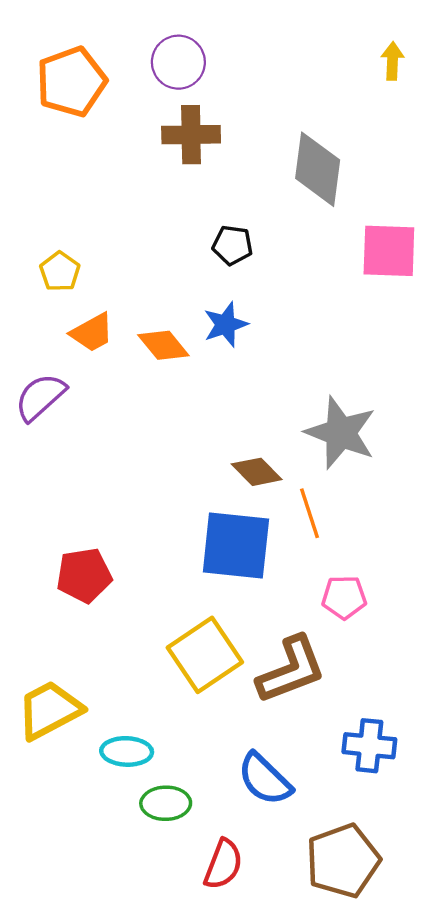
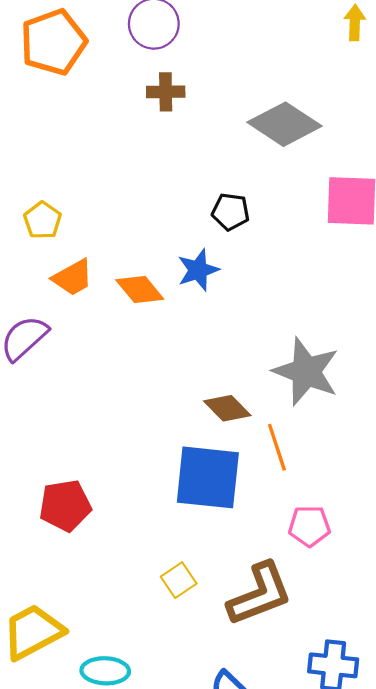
brown cross: (191, 135) -> (166, 92), size x0.7
gray diamond: (318, 169) -> (285, 124), turned -64
black pentagon: (232, 245) -> (231, 212), moved
yellow square: (205, 655) -> (179, 580), size x0.5

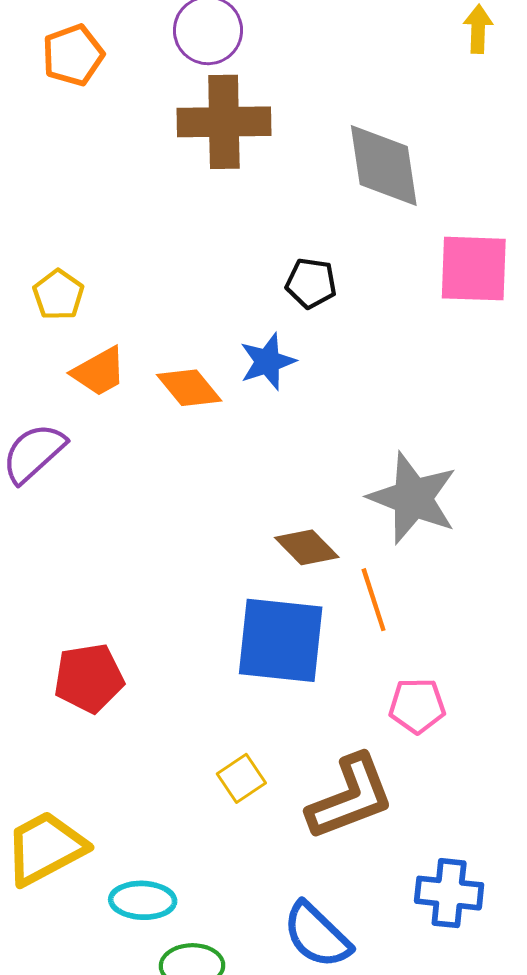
orange pentagon: (53, 42) -> (73, 55), size x0.7
brown cross: (166, 92) -> (224, 122), size x1.8
gray diamond: (285, 124) -> (384, 165), turned 48

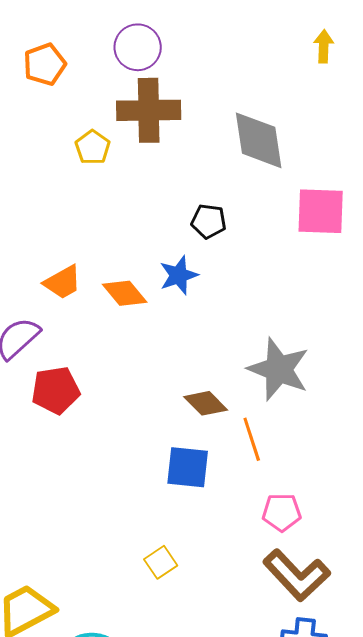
yellow pentagon: (58, 295) -> (93, 147), moved
blue square: (281, 640) -> (188, 467), size x0.7
red pentagon: (89, 678) -> (56, 390), moved
brown L-shape: (350, 797) -> (297, 575), moved, turned 68

